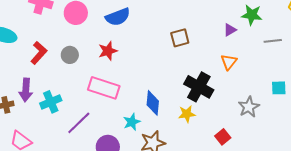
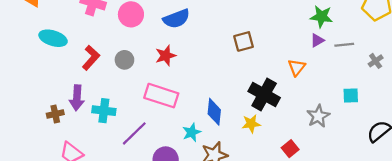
purple triangle: (230, 30) -> (317, 40), moved
cyan cross: (51, 102) -> (104, 111), turned 30

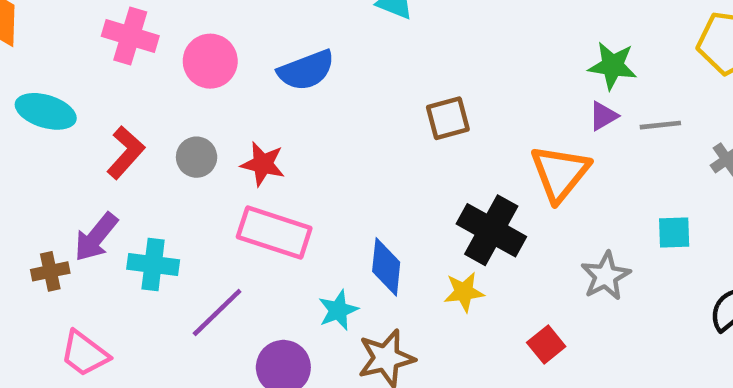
red star: (166, 56) -> (263, 164), moved, turned 30
orange triangle: (297, 67) -> (560, 173), size x1.6
purple arrow: (77, 98) -> (96, 237), turned 35

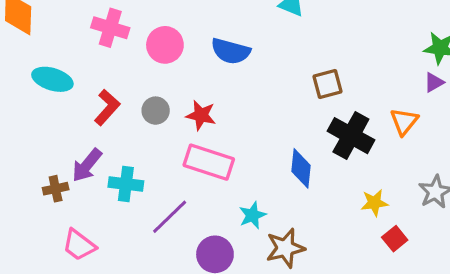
blue semicircle: (306, 70) -> (231, 51), turned 36
orange triangle: (560, 173) -> (404, 121), size x0.7
black cross: (491, 230) -> (351, 136), moved
blue diamond: (386, 267) -> (301, 168), moved
yellow star: (464, 292) -> (374, 203), moved

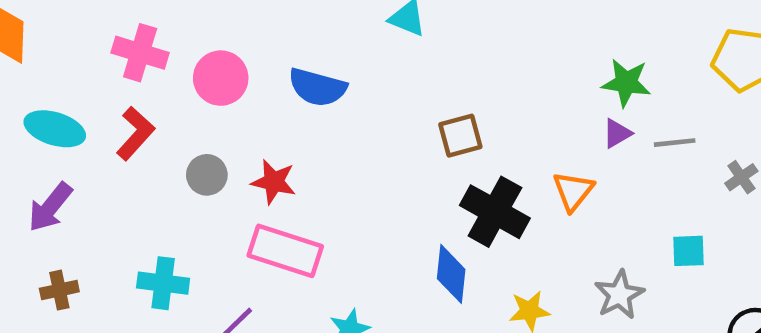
red L-shape: (107, 107) -> (135, 133), moved
purple arrow: (87, 165) -> (50, 207), moved
blue diamond: (301, 168) -> (451, 274), moved

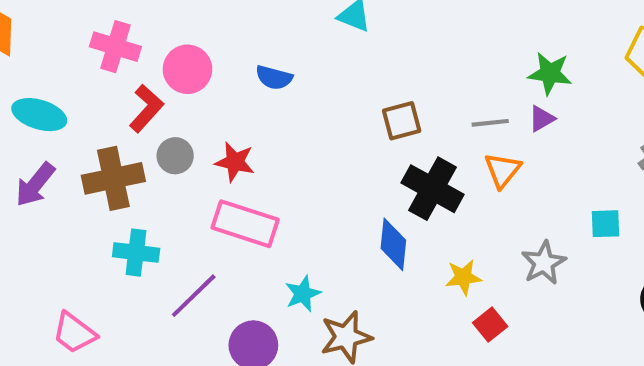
blue semicircle: (317, 87) -> (274, 78), size x0.7
red L-shape: (135, 133) -> (146, 108), moved
gray line: (675, 143) -> (490, 123), moved
brown cross: (59, 290) -> (113, 178), moved, size x1.8

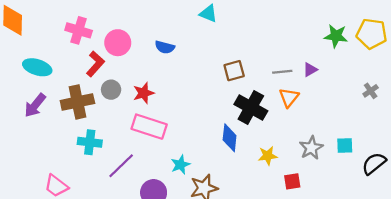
green star: (550, 73) -> (336, 36), moved
red star: (235, 162) -> (143, 93), turned -30
cyan square: (605, 224) -> (345, 146), moved
red square: (490, 325) -> (292, 181), moved, turned 30

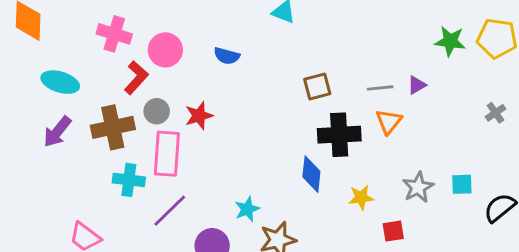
black cross: (251, 108) -> (339, 135), turned -32
pink rectangle: (149, 127) -> (167, 154), moved, turned 76

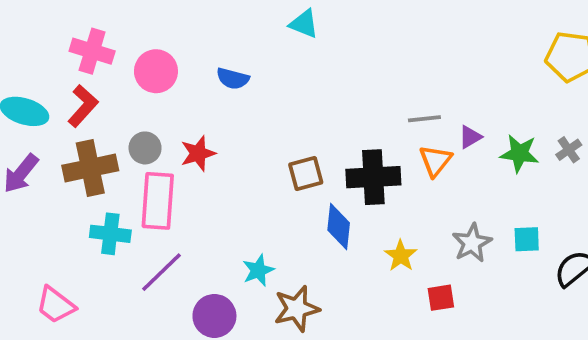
green star: (450, 41) -> (519, 153), moved
red L-shape: (136, 78) -> (83, 106), moved
purple triangle: (417, 85) -> (470, 137), moved
brown square: (317, 86) -> (306, 174), moved
yellow star: (361, 197) -> (401, 256), turned -30

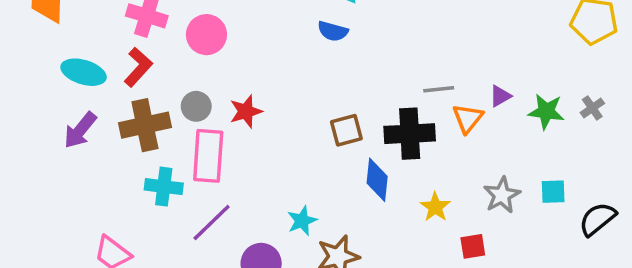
blue semicircle: (233, 79) -> (333, 31), moved
gray line: (424, 119) -> (439, 89), moved

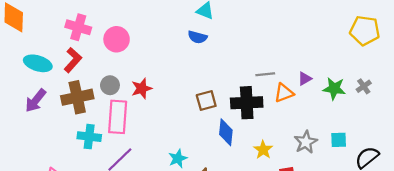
orange triangle: (468, 118) -> (284, 93), turned 30

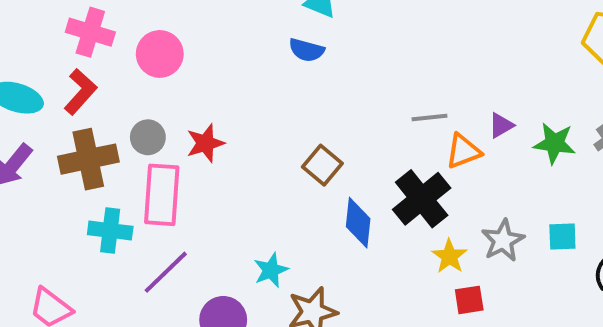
brown square: (206, 101) -> (322, 165), turned -35
black cross: (247, 103) -> (422, 199), moved, turned -36
yellow star: (263, 150) -> (449, 256), moved

